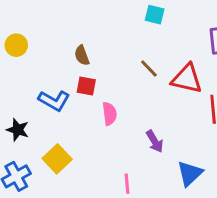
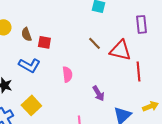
brown semicircle: (82, 55) -> (26, 34), moved
red square: (86, 86) -> (44, 42), moved

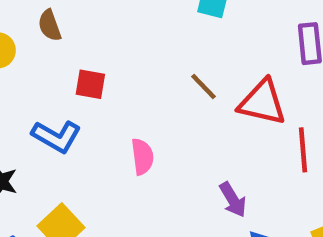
brown semicircle: (26, 34) -> (50, 25), moved
purple arrow: (98, 93) -> (233, 200), moved

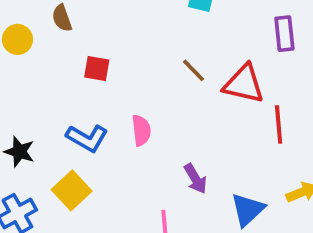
blue L-shape: (56, 136) -> (87, 138), moved
purple arrow: (233, 200) -> (195, 179), moved

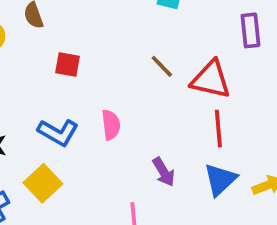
red line: (279, 125) -> (218, 129), moved
blue triangle: (248, 210) -> (220, 179), moved

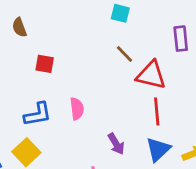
brown line: (162, 66) -> (125, 54), moved
blue L-shape: (58, 132) -> (38, 114), turned -40

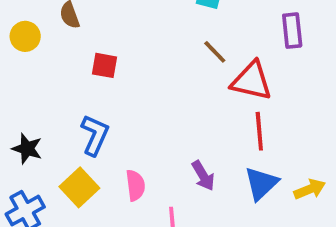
pink semicircle: (77, 109) -> (135, 185), moved
blue L-shape: (38, 114) -> (95, 135), turned -56

